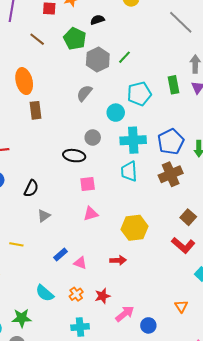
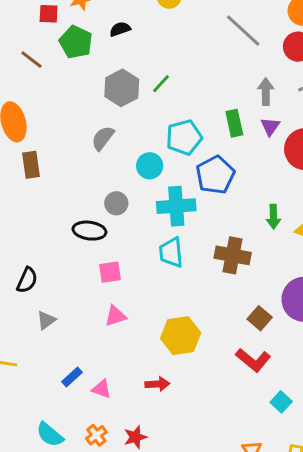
green pentagon: (75, 39) -> (76, 42), moved
blue pentagon: (171, 142) -> (215, 175), moved
brown cross: (171, 174) -> (233, 255), turned 35

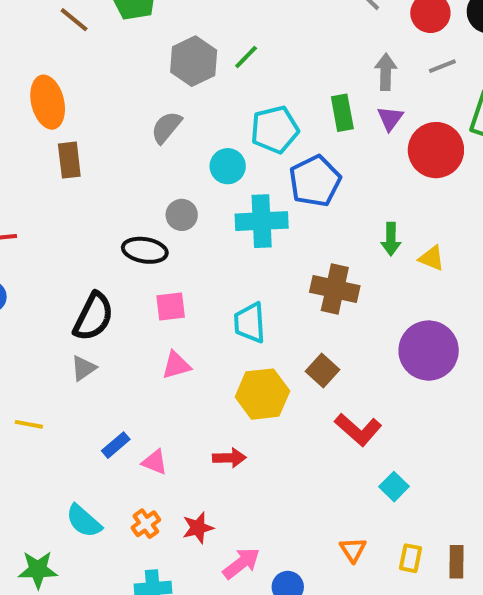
cyan trapezoid: (171, 252) -> (250, 323), moved
black semicircle: (27, 280) -> (93, 317), moved, size x1.4
brown square: (260, 318) -> (323, 370), moved

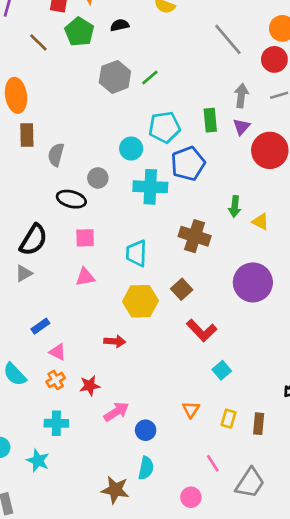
gray semicircle: (166, 127) -> (56, 155), moved, turned -30
pink triangle: (155, 462) -> (58, 352), moved

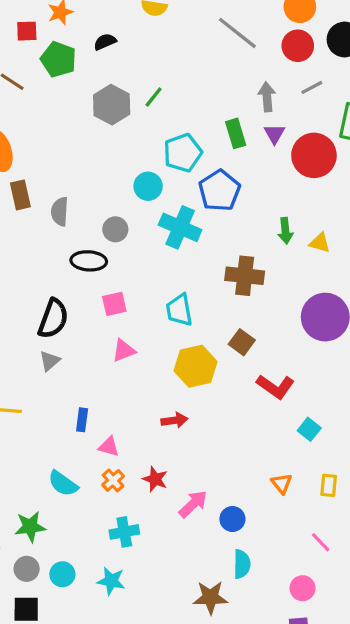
cyan cross: (150, 187) -> (180, 227), turned 32
blue rectangle: (40, 326) -> (82, 420), turned -36
red star: (90, 386) -> (155, 479), turned -30

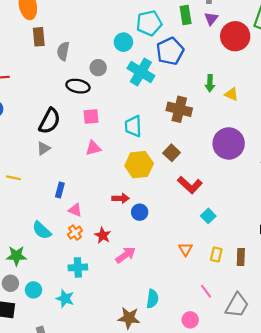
blue circle: (232, 519) -> (140, 212), moved

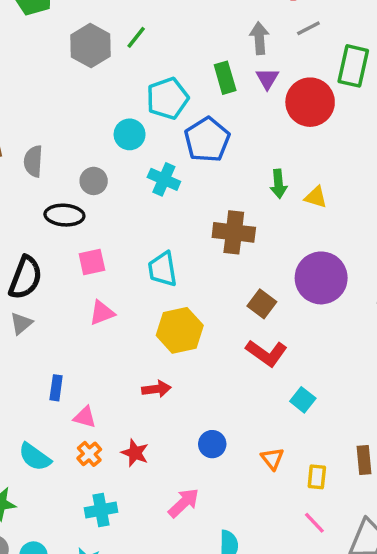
cyan cross: (141, 72) -> (164, 179), size x0.7
brown square: (172, 153) -> (262, 304), moved
blue circle: (140, 212) -> (212, 444), moved
yellow rectangle: (216, 254) -> (317, 477), moved
pink arrow: (126, 255) -> (184, 503), moved

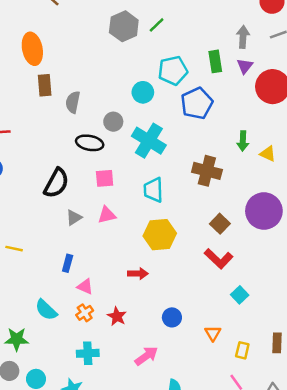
cyan cross: (164, 179) -> (149, 141), moved, size x1.5
gray triangle: (21, 323) -> (74, 218), moved

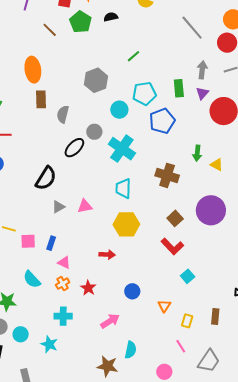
gray hexagon: (124, 26) -> (96, 80), moved
black ellipse: (90, 143) -> (74, 148), turned -60
pink square: (105, 178) -> (28, 241), moved

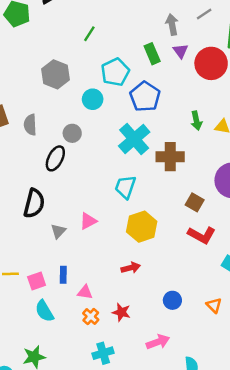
cyan cross: (122, 149) -> (134, 139), moved, turned 32
cyan trapezoid: (123, 188) -> (125, 187), turned 35
cyan semicircle: (32, 279) -> (44, 311), moved, turned 30
pink arrow: (110, 321) -> (158, 342), turned 30

